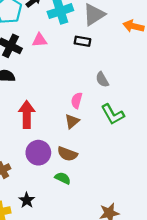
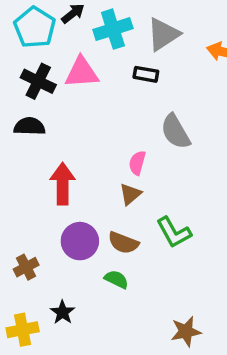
pink triangle: (39, 40) -> (82, 73), size x1.5
gray semicircle: (102, 80) -> (175, 132), size x1.5
green L-shape: (113, 114) -> (174, 232), moved

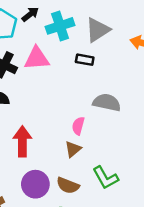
gray semicircle: (175, 132) -> (107, 102), turned 132

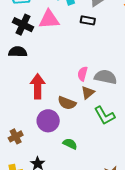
gray semicircle: (107, 102) -> (106, 77), moved
brown triangle: (73, 149) -> (88, 93), moved
brown semicircle: (68, 185) -> (67, 103), moved

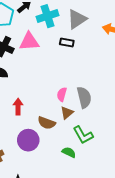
gray semicircle: (106, 77) -> (84, 97), turned 65
red arrow: (38, 86) -> (18, 107), size x0.7
green semicircle: (70, 144) -> (69, 152), moved

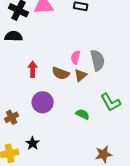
brown semicircle: (47, 123) -> (61, 73), moved
green L-shape: (83, 135) -> (111, 102), moved

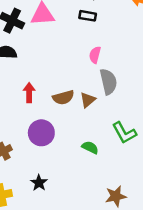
pink semicircle: (76, 57) -> (95, 55), moved
brown semicircle: (61, 73) -> (63, 97), turned -36
black star: (33, 143) -> (39, 183), moved

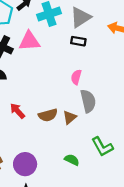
black rectangle: (88, 16) -> (78, 41), moved
red arrow: (29, 93) -> (17, 111), turned -42
purple circle: (41, 133) -> (25, 164), moved

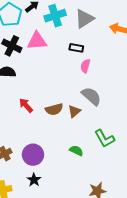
black rectangle: (78, 41) -> (76, 48), moved
pink semicircle: (76, 77) -> (85, 66), moved
gray semicircle: (88, 101) -> (91, 96), turned -35

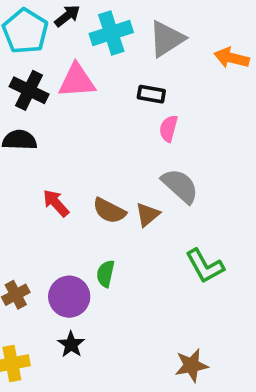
brown semicircle: (54, 109) -> (109, 211), turned 42
green semicircle: (76, 151) -> (105, 274), moved, turned -104

